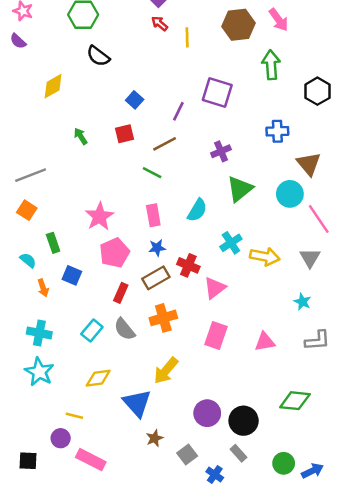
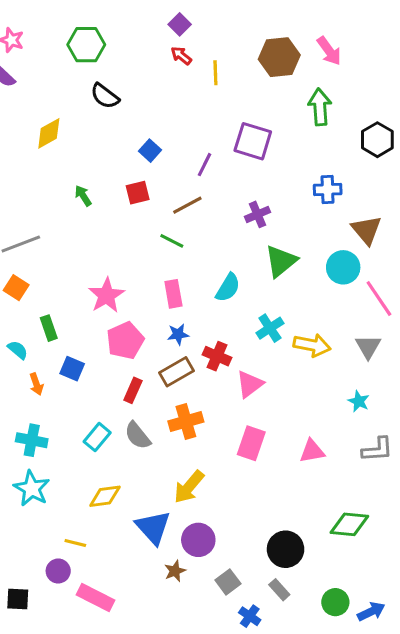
purple circle: (207, 413) -> (198, 540), moved
gray square: (187, 455) -> (228, 582), moved

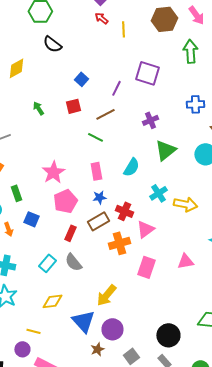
orange cross: (186, 422) -> (119, 243), moved
pink triangle: (312, 451) -> (185, 261), moved

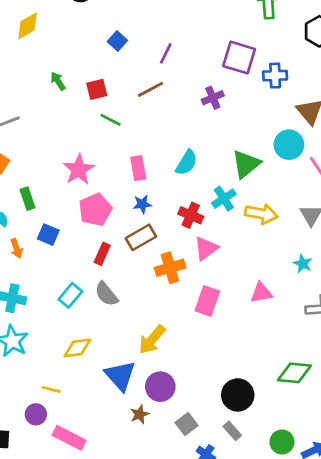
purple square: (147, 73) -> (239, 58), moved
red square: (73, 106) -> (97, 89), moved
green line: (95, 137) -> (110, 120), moved
green triangle: (165, 150) -> (246, 164), moved
red cross: (124, 211) -> (191, 215), moved

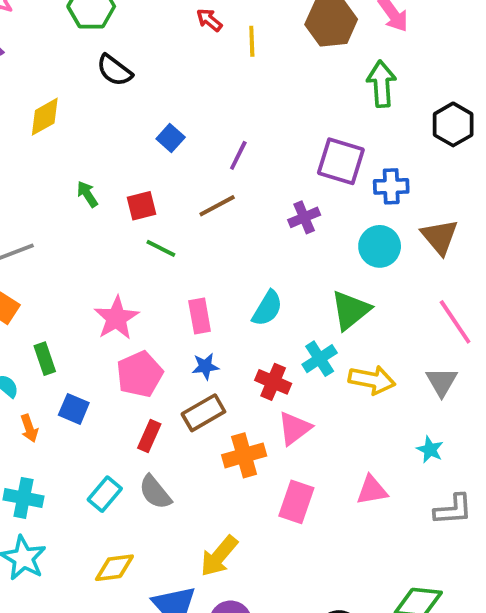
cyan circle: (289, 145) -> (380, 246), moved

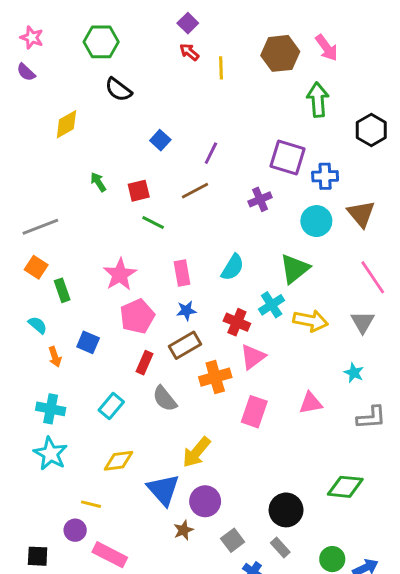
green rectangle: (45, 359) -> (62, 290), moved
gray semicircle: (155, 492) -> (165, 399), moved

